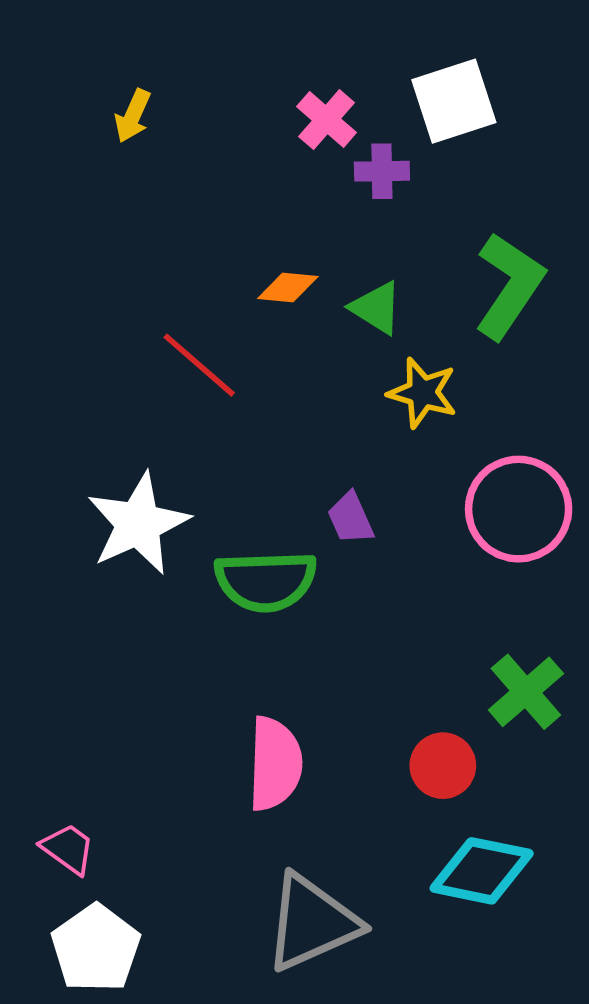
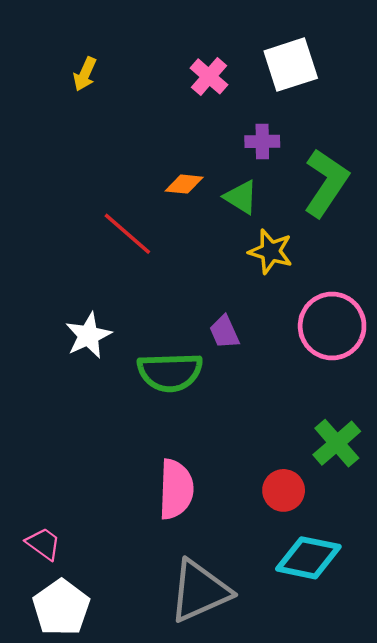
purple cross: (382, 171) -> (262, 141), moved
white star: (138, 524) -> (88, 335), size x0.7

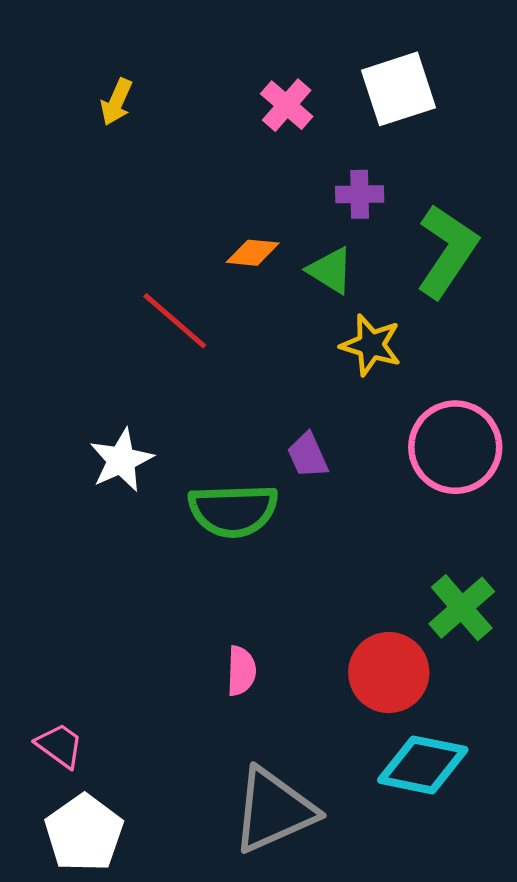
pink semicircle: (176, 489) -> (241, 671), size x0.6
red circle: (284, 490) -> (389, 673), size x1.4

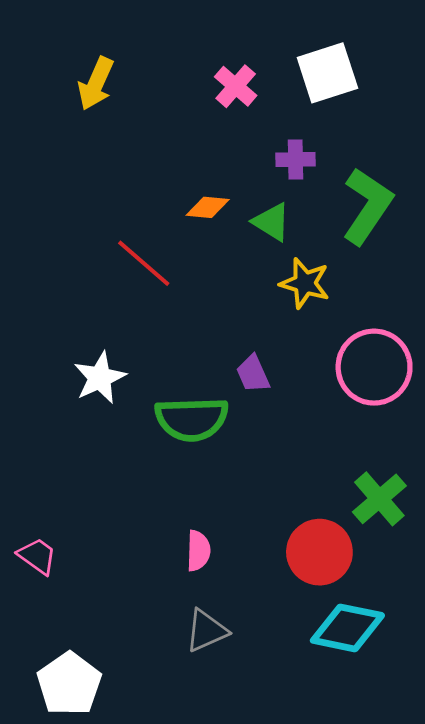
yellow arrow: (116, 102) -> (96, 84), size x1.4
pink trapezoid: (60, 745) -> (37, 556), moved
gray triangle: (274, 810) -> (206, 631), moved, size x0.6

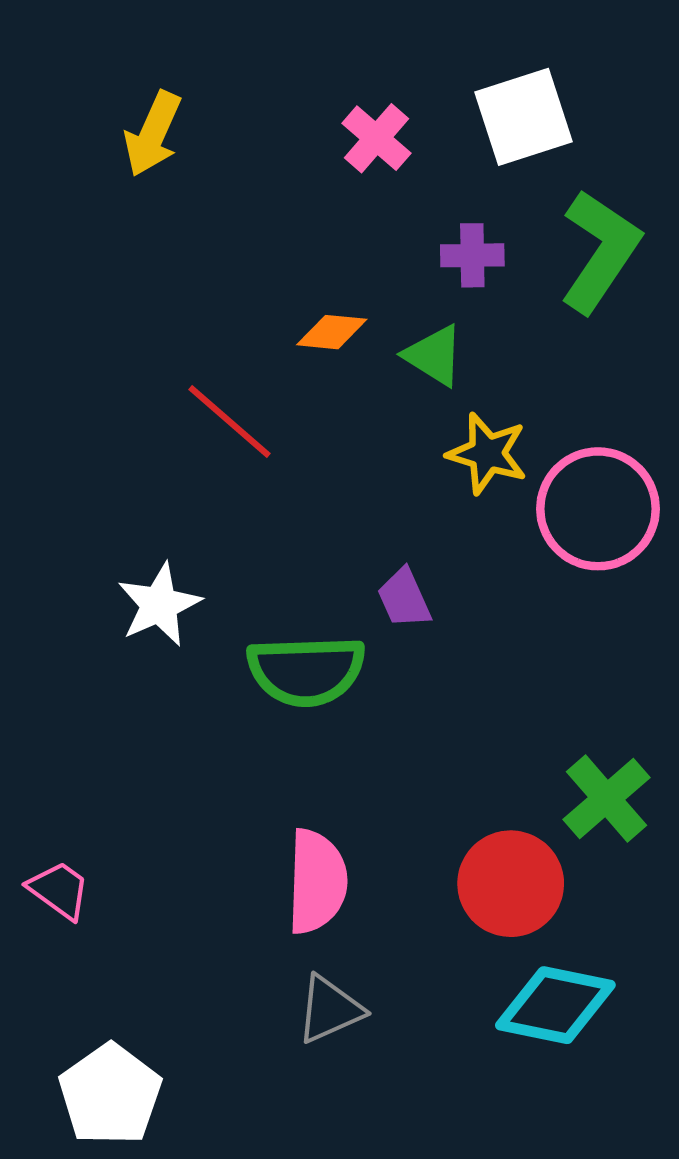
green L-shape: (367, 206) -> (600, 251), moved
pink circle: (374, 367) -> (598, 509), moved
pink semicircle: (198, 551) -> (317, 882), size x1.6

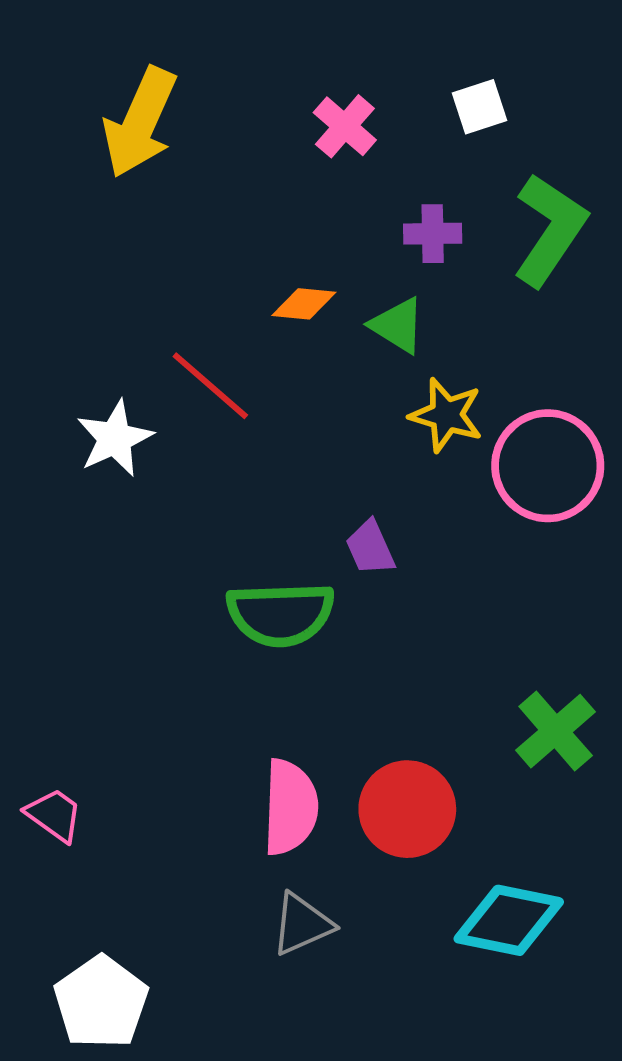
white square: (523, 117) -> (479, 107), size x0.6
yellow arrow: (153, 134) -> (140, 122), size x1.4
white star: (159, 605) -> (115, 438), moved
red circle: (511, 884) -> (407, 809), moved

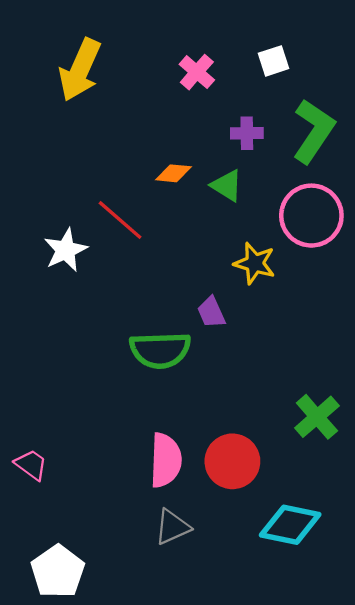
yellow star: (446, 415) -> (255, 263), moved
pink circle: (548, 466) -> (311, 216), moved

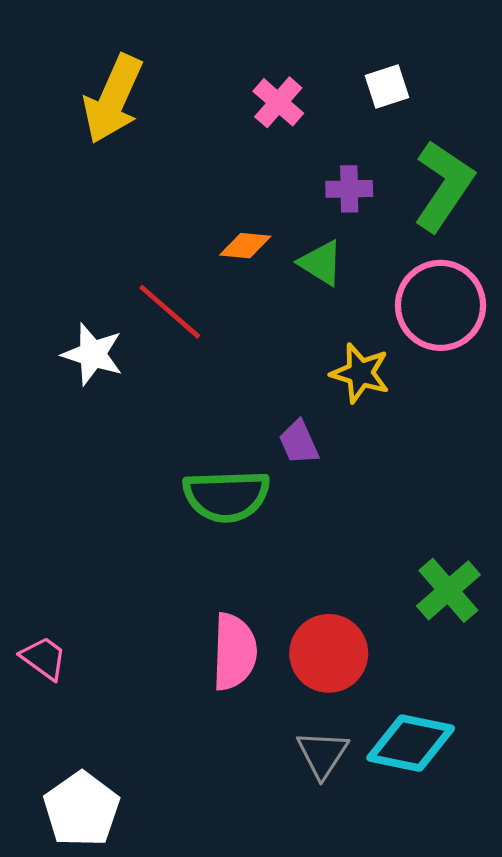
white star: (66, 250) -> (93, 354), turned -30
gray triangle: (172, 527) -> (322, 754), moved, turned -33

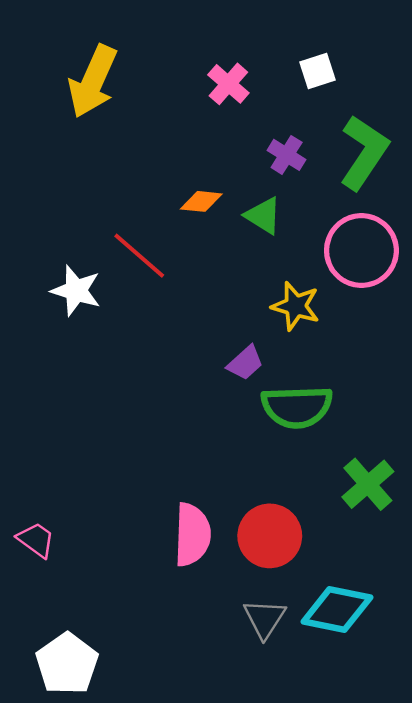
purple cross: (349, 189) -> (287, 155), turned 33
purple trapezoid: (299, 442) -> (245, 363), turned -108
green semicircle: (226, 496) -> (297, 407), moved

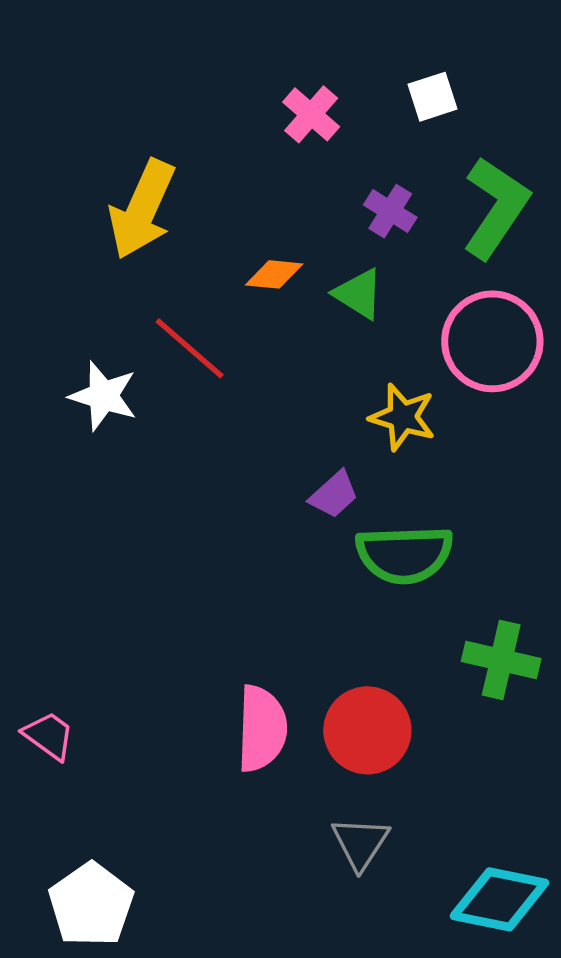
yellow arrow: (93, 81) -> (142, 209), moved
green cross: (368, 484) -> (501, 660), turned -36
cyan diamond: (337, 610) -> (499, 899), moved

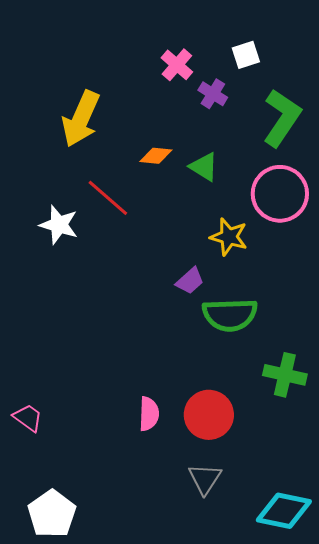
purple cross: (390, 211) -> (213, 94), moved
pink semicircle: (262, 729) -> (149, 414), size x0.7

